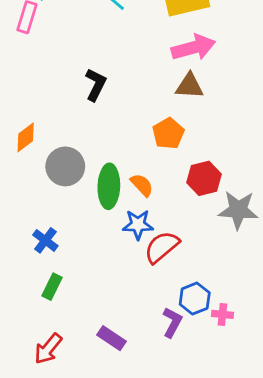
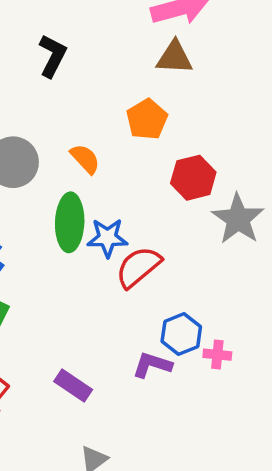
orange semicircle: (142, 185) -> (85, 159), moved
green ellipse: (109, 186) -> (70, 222), moved
gray star: (238, 210) -> (238, 219), turned 30
purple L-shape: (172, 322) -> (152, 365), turned -100

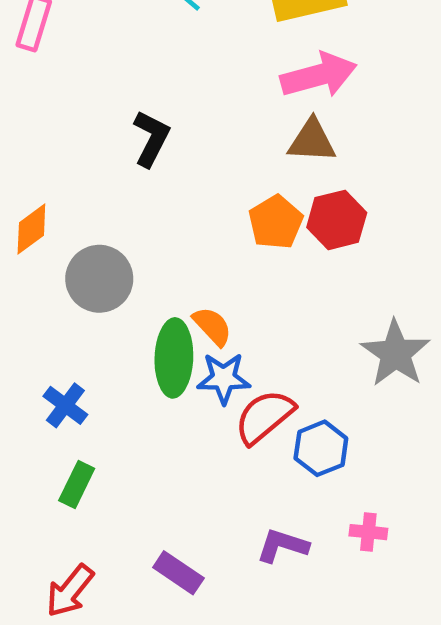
orange semicircle: (85, 159) -> (212, 326), moved
red hexagon: (193, 178) -> (337, 220), moved
blue hexagon: (181, 334) -> (321, 448), moved

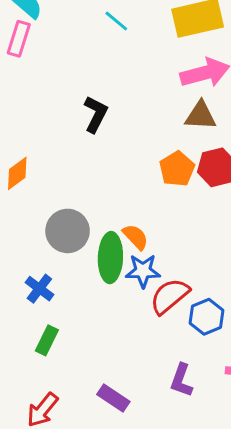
gray circle: (99, 279) -> (68, 231), moved
purple L-shape: (282, 546) -> (181, 380), turned -88

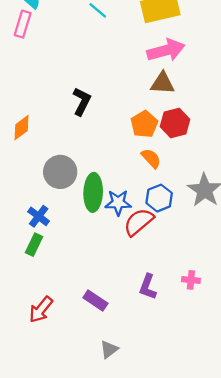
black L-shape: (96, 114) -> (82, 101), moved
orange semicircle: (136, 237) -> (151, 158), moved
blue hexagon: (207, 317) -> (159, 198), moved
green rectangle: (47, 340) -> (34, 245), moved

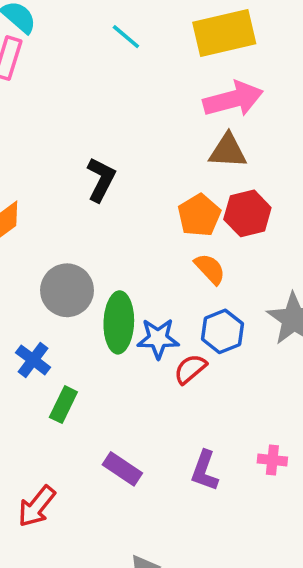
red semicircle: (139, 222) -> (190, 369), size x0.7
green rectangle: (34, 245) -> (63, 405), moved
purple rectangle: (95, 300) -> (122, 469), moved

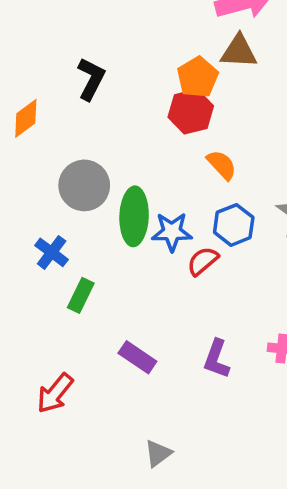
black L-shape: (101, 180) -> (91, 79), moved
red hexagon: (247, 213) -> (191, 112), moved
orange pentagon: (199, 215) -> (198, 77), moved

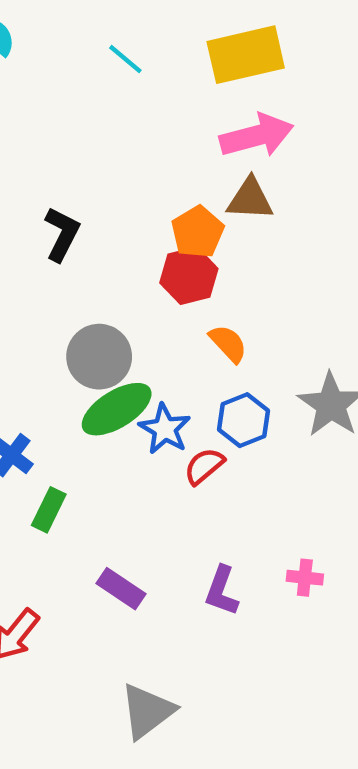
gray circle: (84, 185) -> (99, 357), moved
green ellipse: (134, 216) -> (117, 409), turned 56
blue star: (172, 232) -> (165, 429), turned 30
gray triangle: (158, 453) -> (147, 711), size x1.6

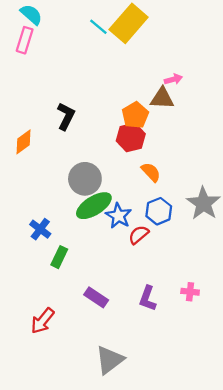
yellow rectangle: (246, 55) -> (129, 23), moved, turned -36
pink arrow: (257, 136) -> (173, 79), moved, size x0.5

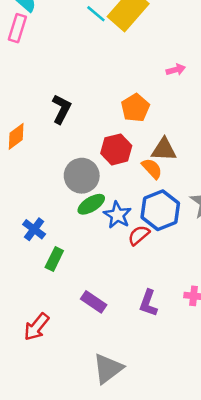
brown triangle: (162, 98) -> (164, 149), moved
red hexagon: (131, 137) -> (116, 149), moved
green ellipse: (94, 206) -> (91, 204), size x0.7
blue hexagon: (159, 211) -> (160, 210), size x1.4

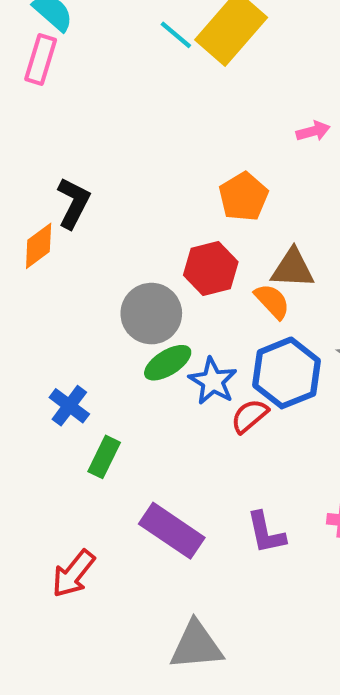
black L-shape: (61, 109) -> (73, 203), moved
purple rectangle: (94, 302) -> (172, 531), size x1.4
purple L-shape: (148, 303) -> (266, 533), turned -32
gray triangle: (108, 369) -> (196, 645), turned 32

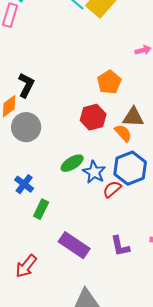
gray circle: (151, 314) -> (26, 127), moved

